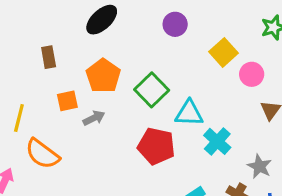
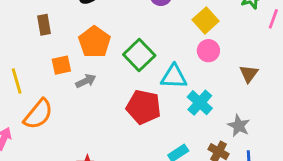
pink circle: (252, 74) -> (208, 51), moved
yellow line: (19, 118) -> (17, 81), turned -30
orange semicircle: (42, 154) -> (38, 114), turned -88

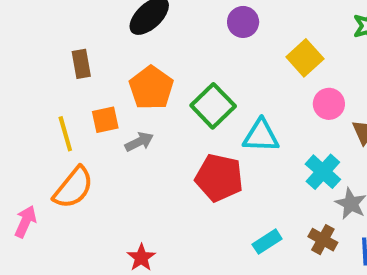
pink circle: (208, 51) -> (329, 104), moved
yellow line: (17, 81) -> (65, 134), moved
cyan cross: (200, 103) -> (323, 172), moved

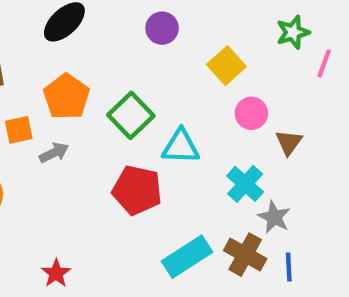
brown cross: (323, 240) -> (245, 255), size x1.4
cyan rectangle: (267, 242) -> (187, 257), size x1.6

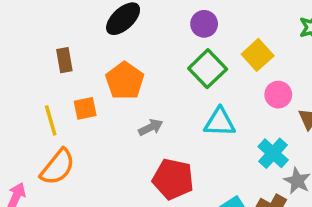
green square: (131, 115) -> (208, 69), moved
gray arrow: (54, 153) -> (151, 127), moved
red pentagon: (137, 190) -> (173, 179), moved

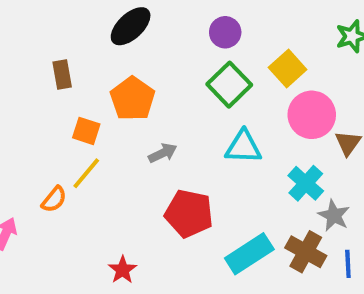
pink circle: (278, 95) -> (312, 115), size x1.5
orange square: (85, 108) -> (86, 131), turned 30
yellow line: (51, 120) -> (86, 173), moved, turned 56
orange semicircle: (58, 167) -> (54, 199), size x0.6

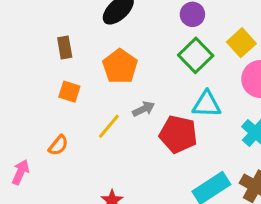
orange square: (86, 131) -> (69, 92), moved
yellow line: (86, 173) -> (109, 126), moved
red pentagon: (189, 213) -> (178, 134), moved

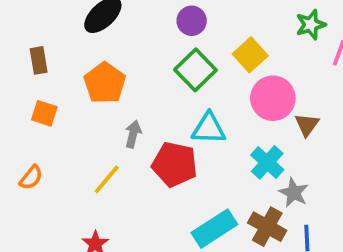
gray arrow: (144, 109) -> (133, 134), turned -50
yellow line: (109, 126) -> (107, 179), moved

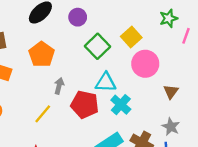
purple circle: (192, 21) -> (78, 17), moved
brown triangle: (307, 125) -> (171, 92), moved
cyan cross: (267, 162) -> (121, 105), moved
gray star: (294, 193) -> (171, 127), moved

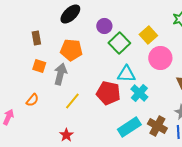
purple circle: (78, 17) -> (104, 26), moved
orange pentagon: (42, 54) -> (71, 50), turned -30
gray arrow: (59, 86) -> (60, 74), moved, size x1.5

